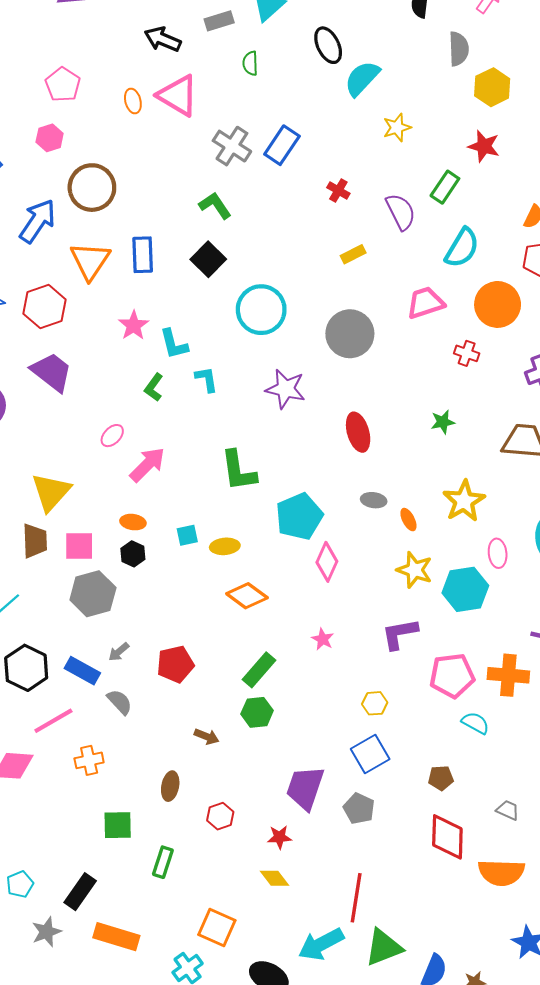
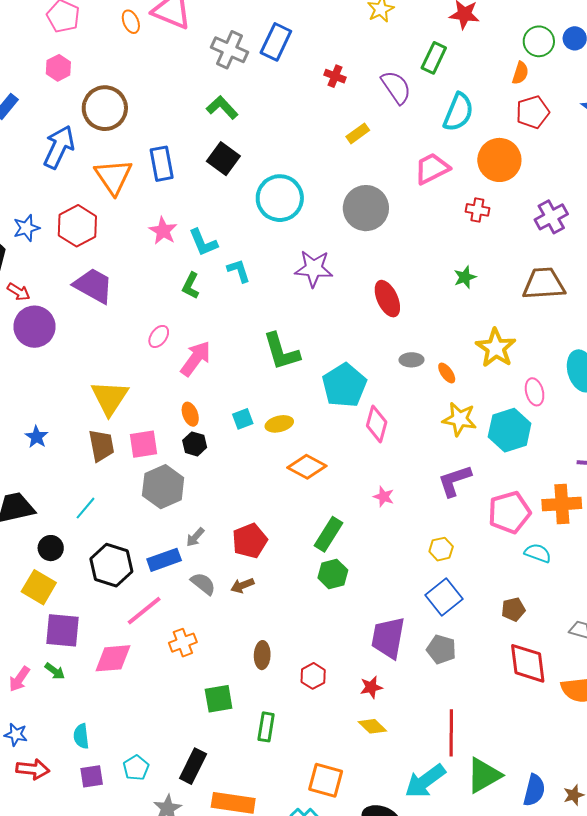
orange ellipse: (133, 522) -> (190, 414), turned 70
blue rectangle: (82, 671) -> (164, 560), turned -40
brown arrow: (207, 736) -> (242, 585), moved, turned 145

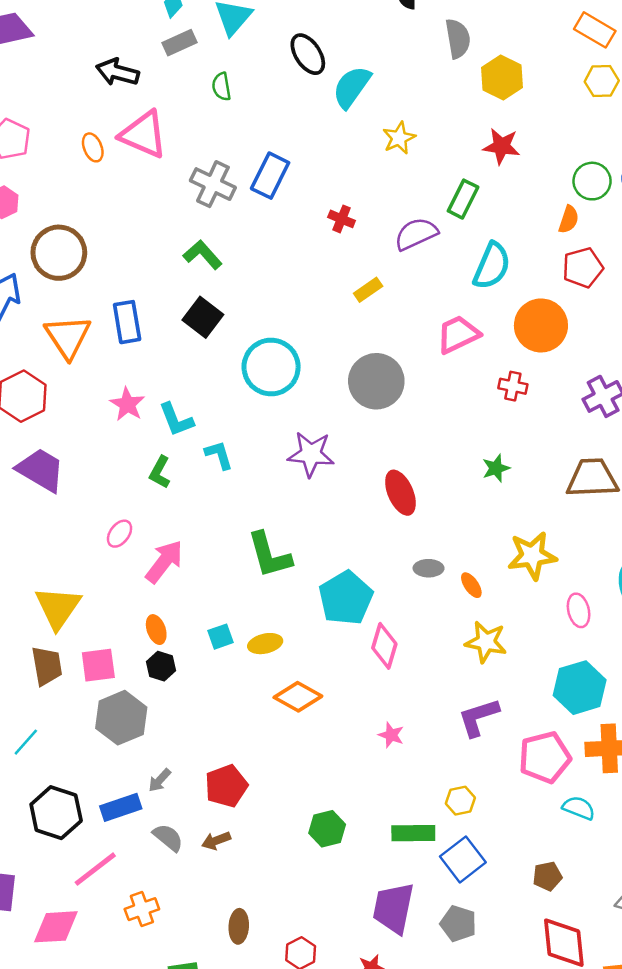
purple semicircle: (396, 87) -> (416, 234), turned -81
yellow star: (496, 348) -> (532, 556), turned 30
cyan hexagon: (510, 430) -> (580, 688), moved
green rectangle: (329, 534) -> (413, 833), moved, turned 56

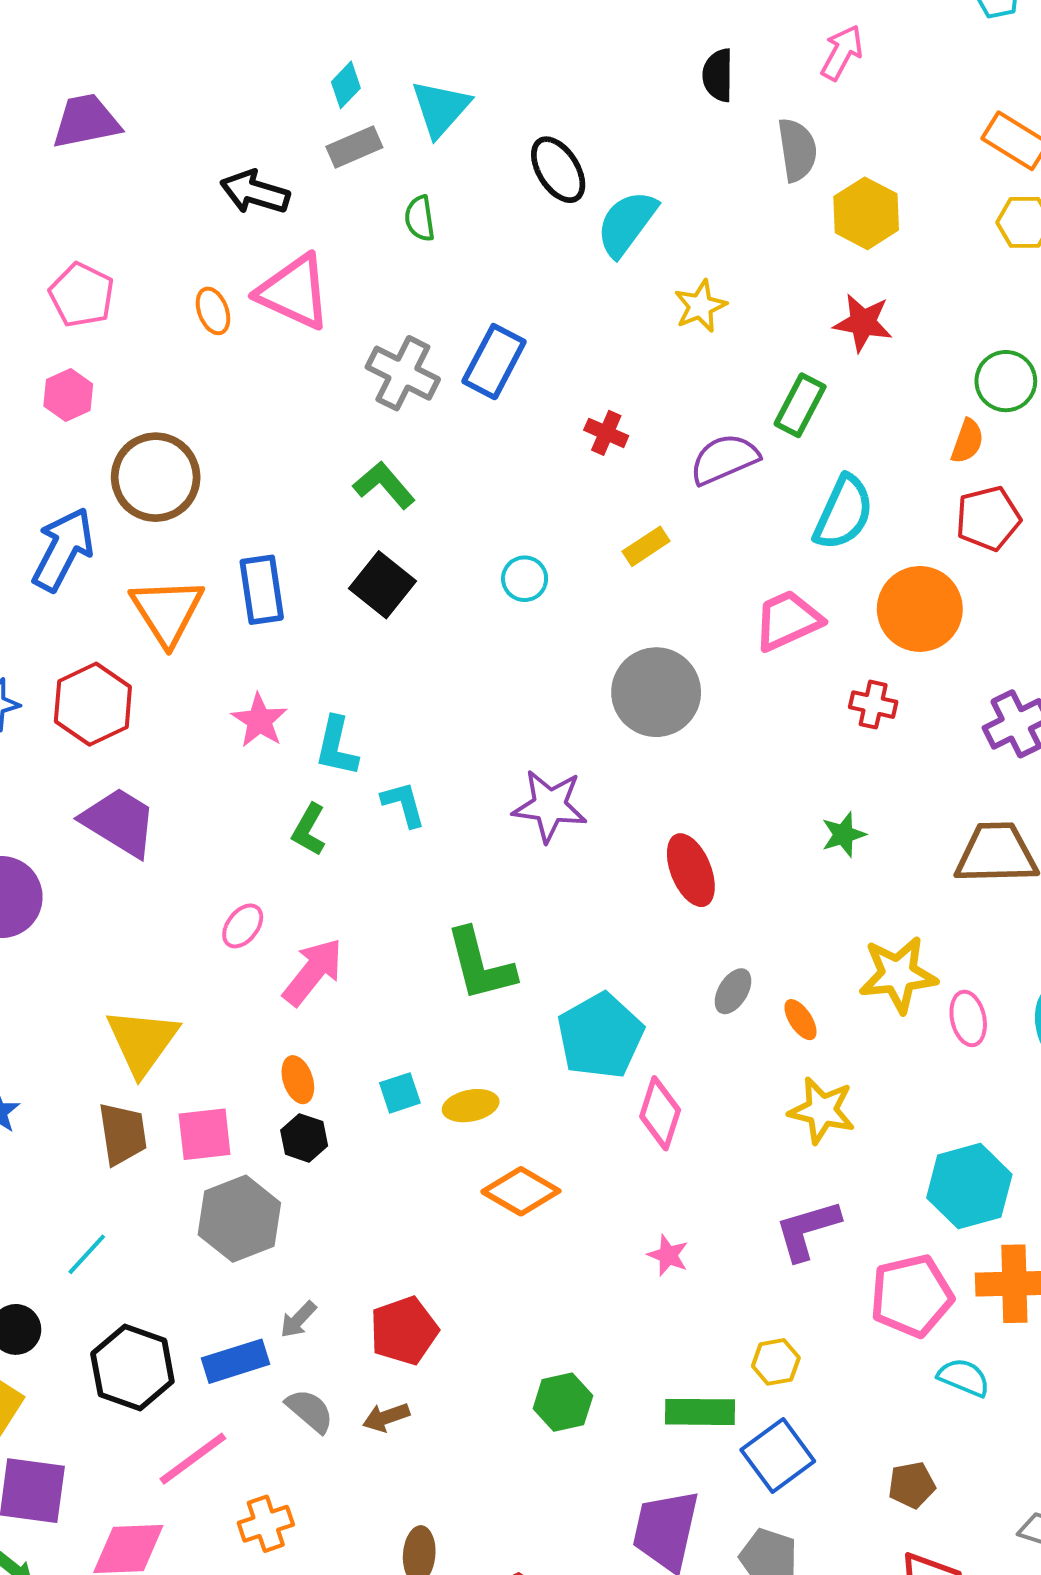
cyan circle: (271, 367) -> (525, 579), moved, size x0.5
cyan L-shape: (176, 420) -> (337, 747), turned 33
gray ellipse: (429, 568) -> (733, 991), turned -60
pink ellipse: (579, 610) -> (968, 1018), moved

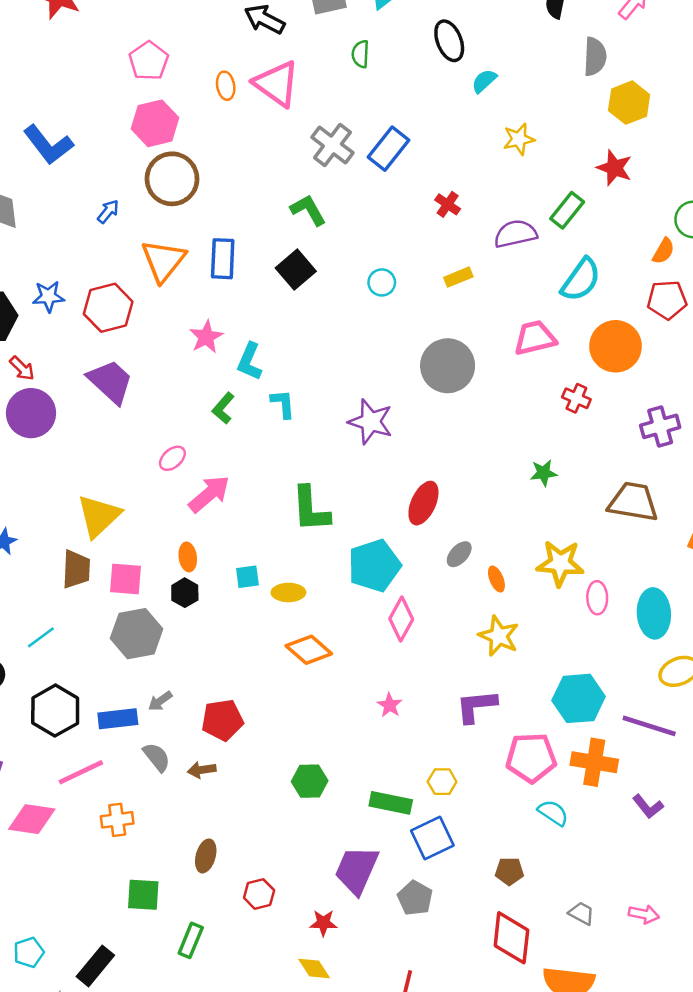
cyan semicircle: (627, 223) -> (484, 81), size x0.6
pink hexagon: (68, 395) -> (155, 123), moved, size x1.5
blue arrow: (63, 549) -> (108, 211), size x0.5
red ellipse: (691, 870) -> (423, 503), moved, turned 36

